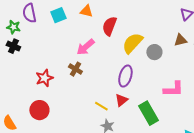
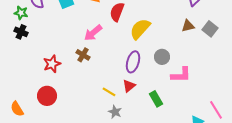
gray circle: (154, 52) -> (162, 57), moved
green rectangle: (148, 113) -> (156, 99), size x0.7

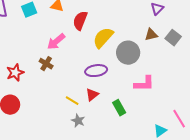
gray circle: (162, 57) -> (128, 53), moved, size x1.5
purple ellipse: (133, 62) -> (96, 71), turned 65

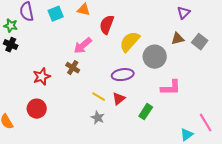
yellow line: (72, 101) -> (99, 97), moved
green rectangle: (119, 108) -> (146, 112), turned 63
gray star: (78, 121) -> (98, 118), moved

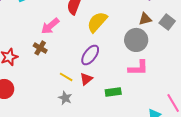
gray circle: (155, 57) -> (136, 40), moved
purple ellipse: (123, 75) -> (90, 55), turned -45
green rectangle: (146, 112) -> (113, 92), turned 49

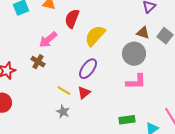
brown triangle: (145, 19) -> (143, 33), turned 32
green rectangle: (113, 92) -> (127, 120), moved

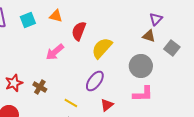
brown triangle: (143, 33) -> (149, 36), moved
brown cross: (38, 62) -> (40, 87), moved
red triangle: (84, 93) -> (107, 105), moved

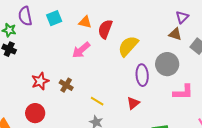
orange triangle: (56, 16) -> (85, 22), moved
purple ellipse: (95, 81) -> (142, 75), moved, turned -40
pink L-shape: (143, 94) -> (183, 92), moved

